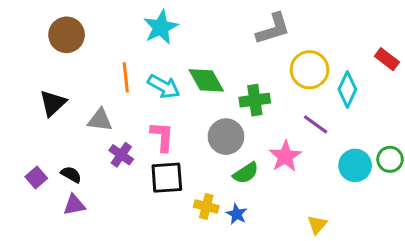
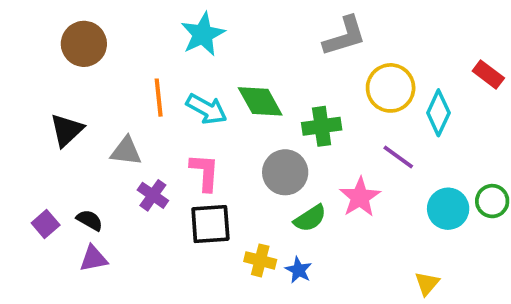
yellow triangle: (317, 225) -> (427, 283), moved

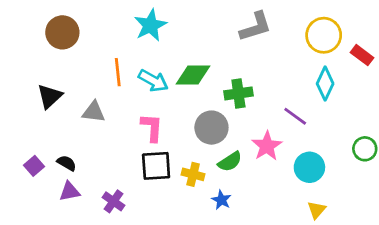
yellow circle: (391, 88) -> (324, 35), moved
green diamond: (260, 101) -> (193, 75), turned -60
purple cross: (153, 195) -> (113, 201), moved
cyan circle: (448, 209) -> (309, 167), moved
yellow cross: (260, 260) -> (193, 174), moved

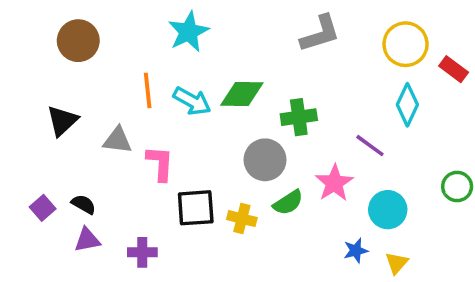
pink L-shape: (152, 128) -> (160, 163), moved
blue star: (221, 200) -> (356, 251), moved, turned 30
purple cross: (113, 201) -> (142, 252), turned -35

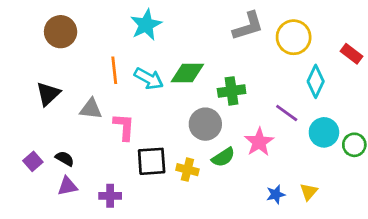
yellow circle: (406, 44) -> (294, 37), moved
cyan circle: (388, 210) -> (324, 132), moved
yellow triangle: (397, 263) -> (309, 192), moved

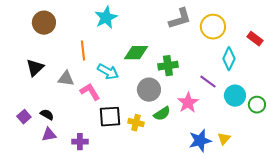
cyan arrow: (149, 79) -> (108, 72), moved
pink L-shape: (124, 127) -> (90, 92), turned -35
blue star: (276, 194) -> (200, 141), size x1.6

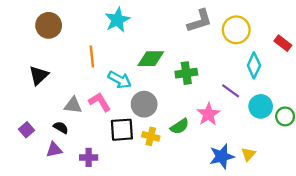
gray triangle: (66, 79) -> (73, 105), moved
gray circle: (149, 90) -> (144, 104), moved
black semicircle: (47, 115) -> (61, 128), moved

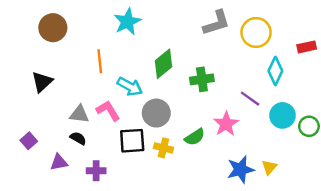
red rectangle: (283, 43) -> (307, 47), turned -49
green diamond: (151, 59) -> (163, 64), turned -40
black semicircle: (61, 128) -> (78, 138), moved

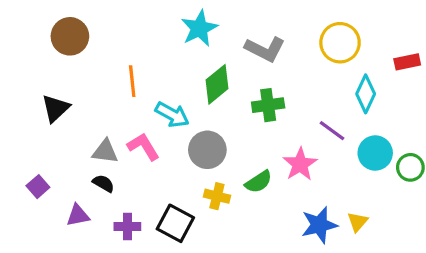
cyan star: (127, 22) -> (199, 28), moved
gray L-shape: (216, 23) -> (265, 49), moved, turned 44
black square: (132, 141) -> (175, 223), moved, turned 32

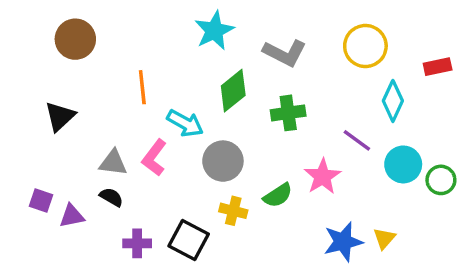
pink L-shape: (143, 147) -> (154, 158), turned -112
purple square: (38, 187) -> (41, 201), turned -30
purple triangle: (78, 215) -> (72, 216), moved

